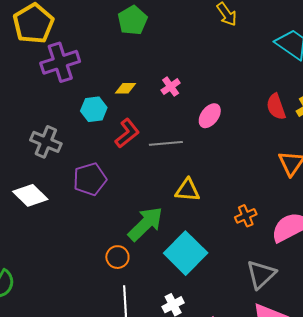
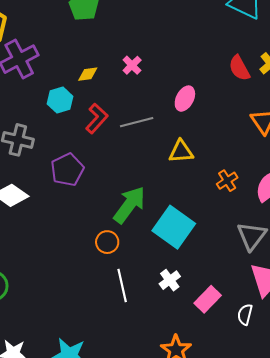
pink ellipse: (210, 116) -> (185, 99), moved
yellow triangle: (187, 190) -> (181, 152), moved

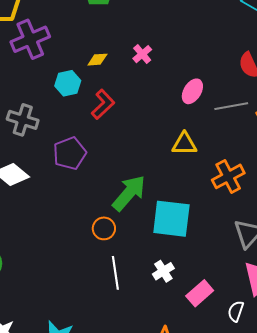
gray line: (137, 122) -> (231, 106), moved
orange cross: (227, 181) -> (228, 176), size x1.5
cyan square: (174, 227) -> (171, 219), turned -33

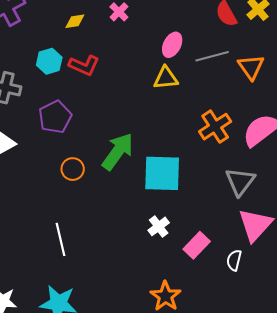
cyan hexagon: (68, 83) -> (49, 61), moved
red L-shape: (103, 104) -> (84, 65), turned 72
yellow triangle: (184, 144) -> (166, 78), moved
orange circle: (104, 228) -> (73, 169), moved
white line: (115, 273) -> (60, 239), moved

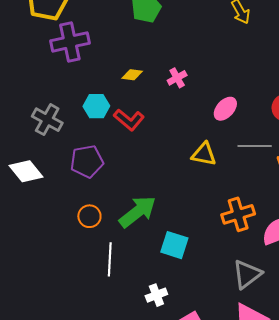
pink ellipse: (172, 45) -> (225, 109), moved
cyan square: (162, 173) -> (174, 245), size x0.7
white line: (60, 239) -> (110, 259), moved

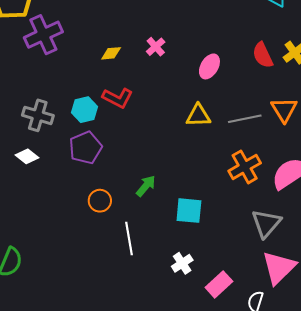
cyan hexagon: (96, 106) -> (84, 110), moved
gray line: (255, 146) -> (245, 119), moved
white diamond: (26, 171) -> (27, 156), moved, size x0.7
green arrow: (138, 212) -> (146, 186), size x0.6

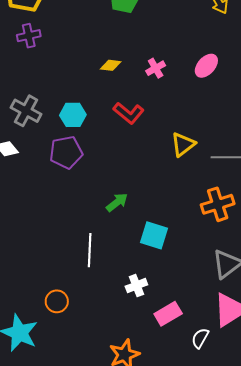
purple cross: (43, 35) -> (29, 36), moved, size x0.6
pink ellipse: (209, 66) -> (206, 66), moved
red L-shape: (118, 98) -> (129, 113), moved
yellow triangle: (198, 116) -> (183, 144), turned -48
orange circle: (100, 201) -> (57, 301), moved

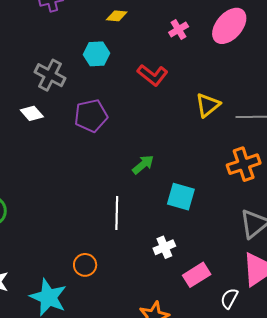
yellow diamond: (111, 65) -> (117, 16), moved
pink ellipse: (206, 66) -> (229, 26), size x1.5
cyan hexagon: (73, 115) -> (97, 54), moved

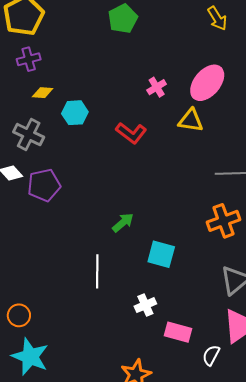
yellow diamond: (117, 16) -> (43, 93), moved
yellow triangle: (208, 105) -> (191, 120), moved, turned 48
purple pentagon: (91, 116) -> (44, 185), moved
orange circle: (85, 265) -> (19, 315), moved
pink rectangle: (197, 275) -> (178, 332), turned 48

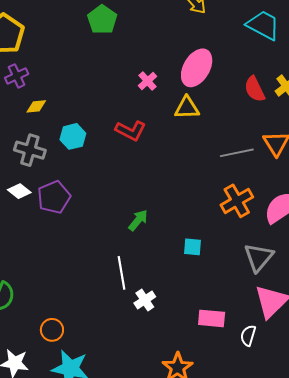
cyan hexagon: (75, 113) -> (73, 136), moved
cyan square: (161, 254) -> (193, 247), moved, size x0.7
white cross: (145, 305) -> (145, 300), moved

